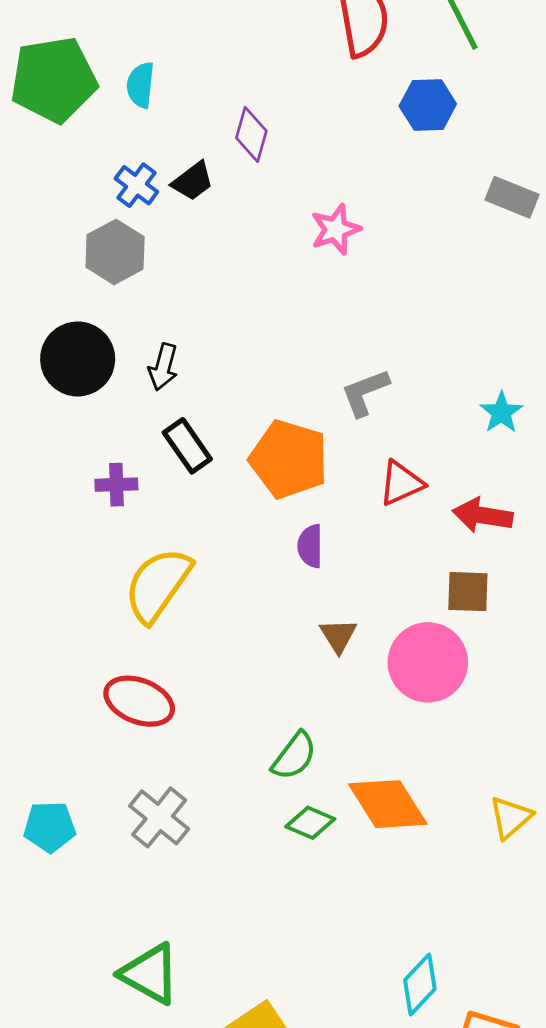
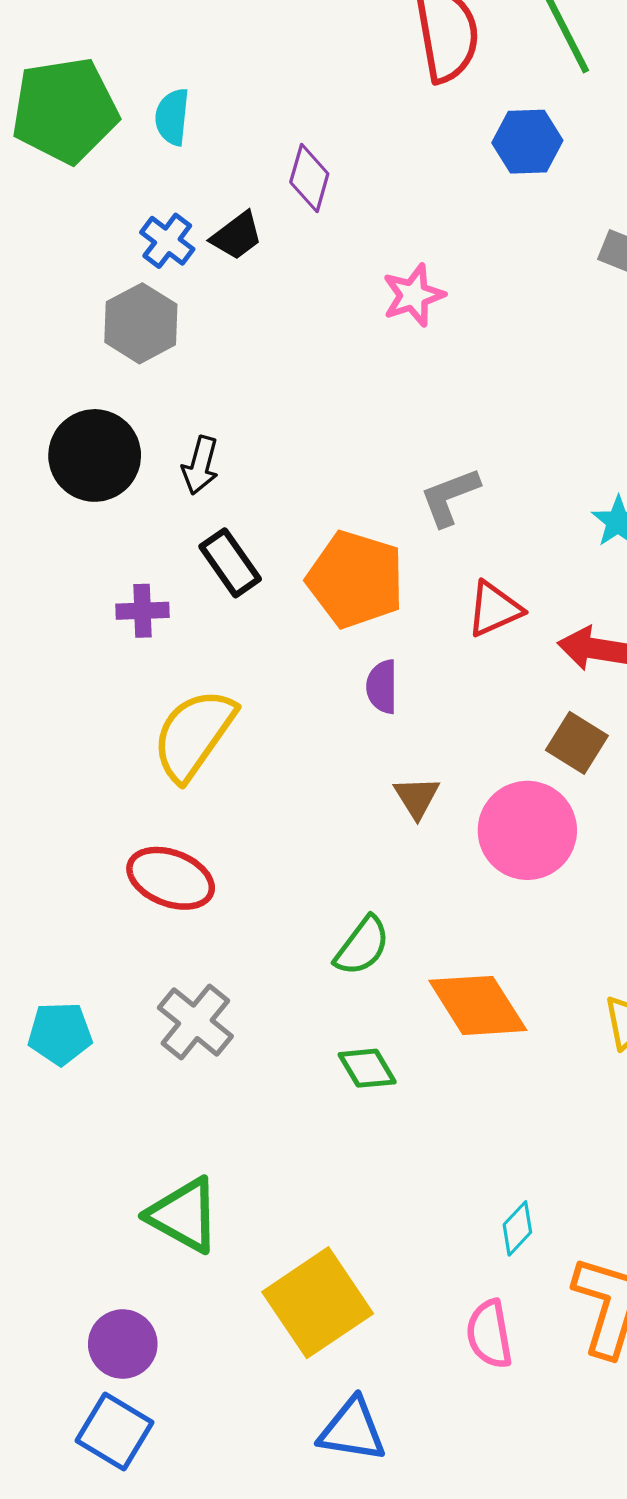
brown square: (468, 592) -> (577, 743), turned 30
green diamond: (310, 823) -> (367, 1068), moved, turned 36
cyan diamond: (420, 984) -> (517, 1228), size x0.7

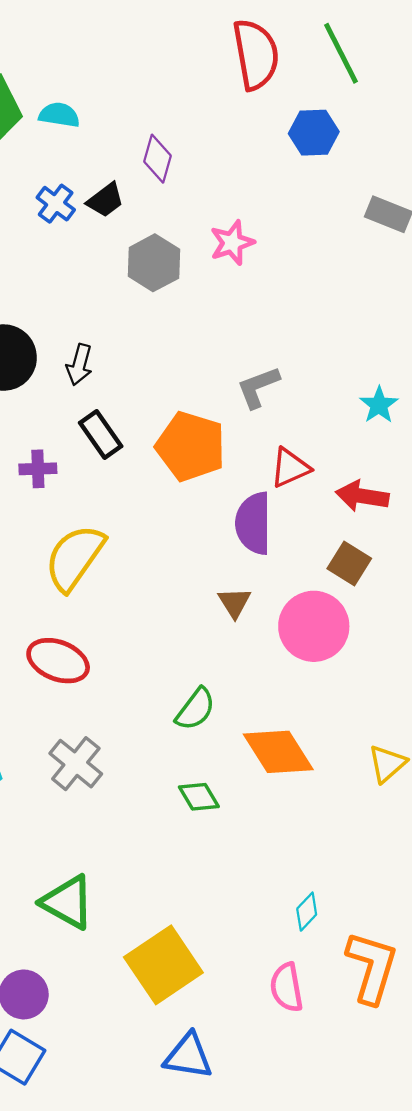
cyan semicircle: (172, 117) -> (59, 115), turned 93
gray hexagon: (141, 323) -> (154, 263), moved
purple semicircle: (382, 687) -> (253, 523), moved, size x1.6

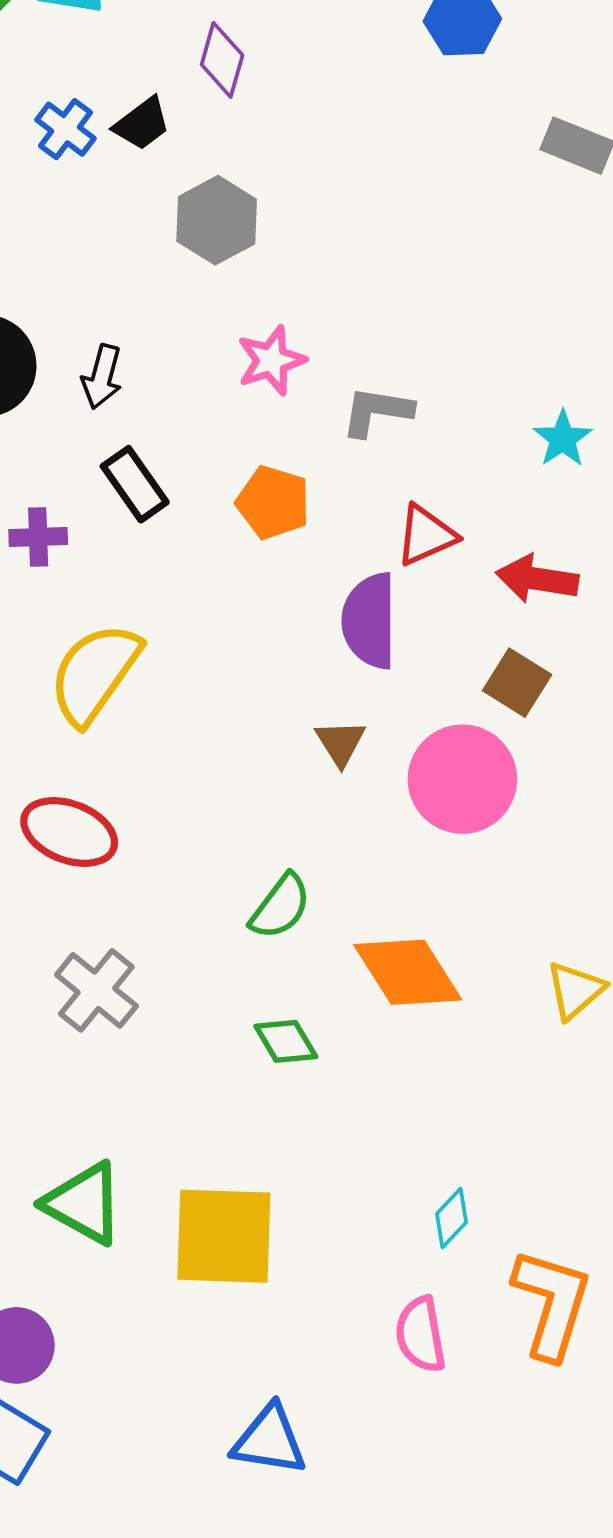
pink star: (232, 243) -> (271, 360), moved
gray L-shape: (258, 387) -> (377, 411), turned 30
orange pentagon: (191, 446) -> (273, 502), size x0.7
yellow square: (163, 965) -> (224, 1236), moved, turned 36

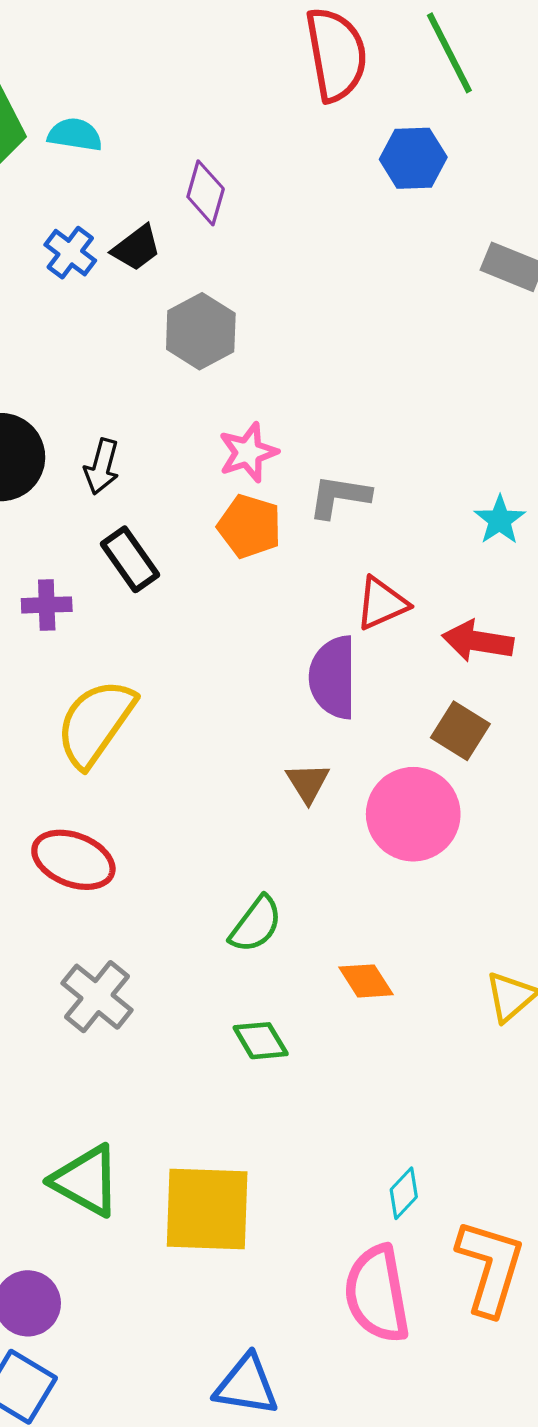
orange pentagon: (273, 502) -> (250, 526), moved
orange diamond: (408, 972) -> (366, 981), size x0.6
pink semicircle: (421, 1335) -> (377, 1294), size x1.5

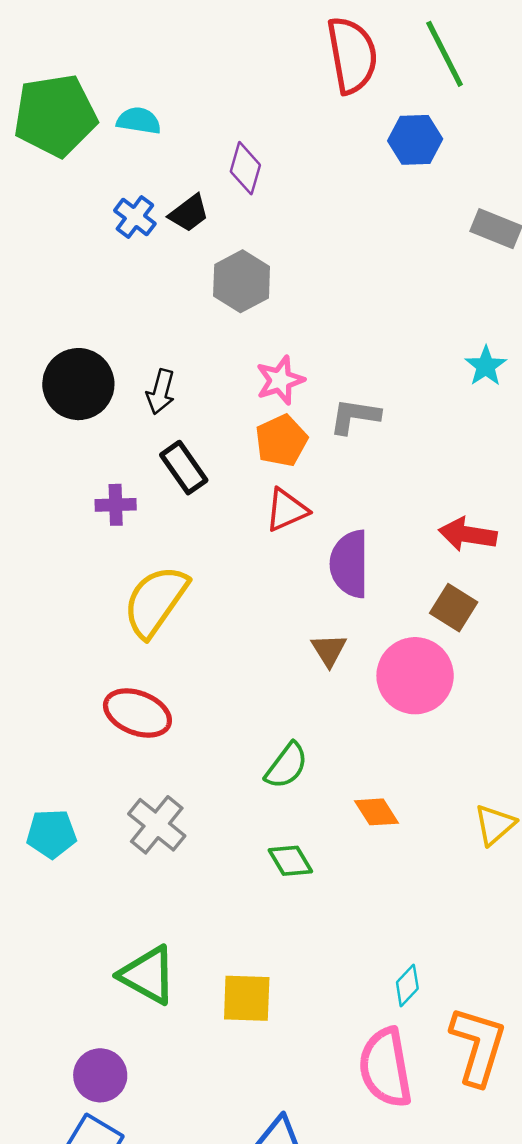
cyan star: (500, 520) -> (486, 366), moved
orange pentagon: (250, 526) -> (281, 441), turned 30
red triangle: (382, 603) -> (287, 510), moved
yellow square: (207, 1209) -> (247, 998), size x0.7

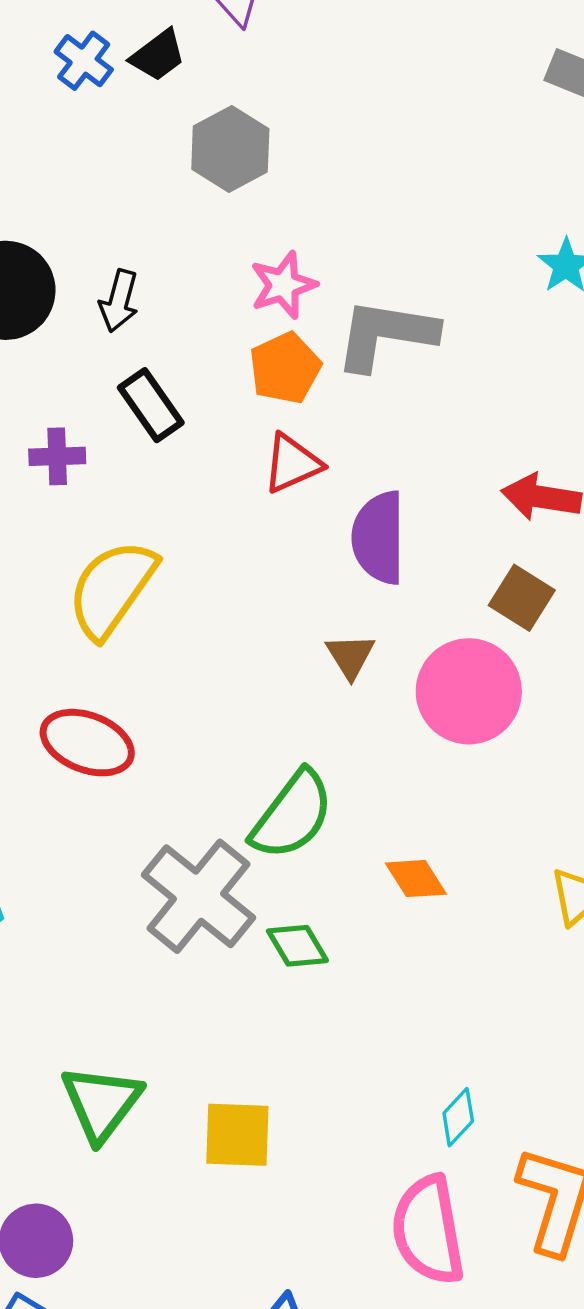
gray L-shape: (355, 416) -> (386, 334), size x1.5
green semicircle: (287, 766) -> (292, 815), size x1.4
gray cross: (157, 825) -> (198, 896), moved, size x1.4
green triangle: (148, 975) -> (101, 1103), turned 38

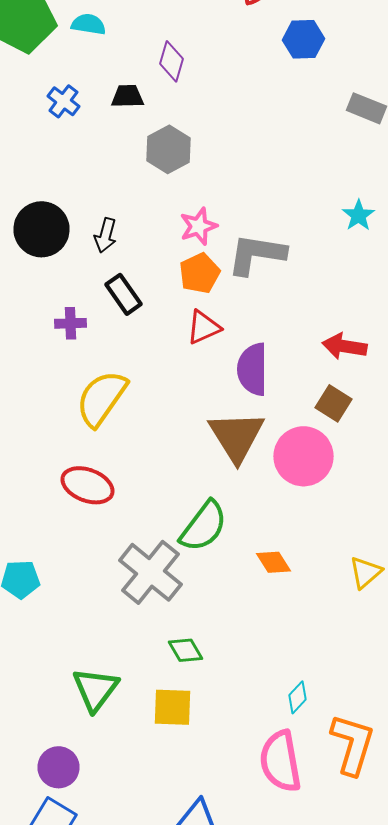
black trapezoid: (158, 55) -> (128, 96), turned -144
blue cross: (84, 61) -> (64, 101), moved
brown triangle: (350, 656) -> (236, 436), size x2.0
green diamond: (297, 946) -> (186, 650), moved

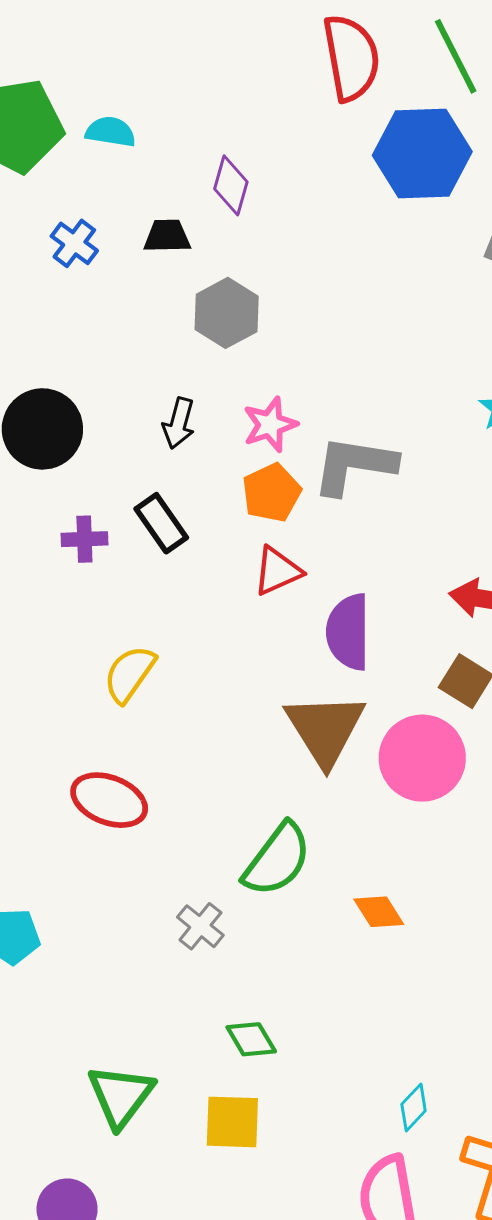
blue hexagon: (304, 39) -> (422, 153), size x1.6
black arrow: (106, 235) -> (179, 423), moved
purple cross: (70, 323) -> (84, 539), moved
yellow semicircle: (102, 398) -> (129, 674), size x0.7
gray cross: (150, 572) -> (200, 926), size x0.5

